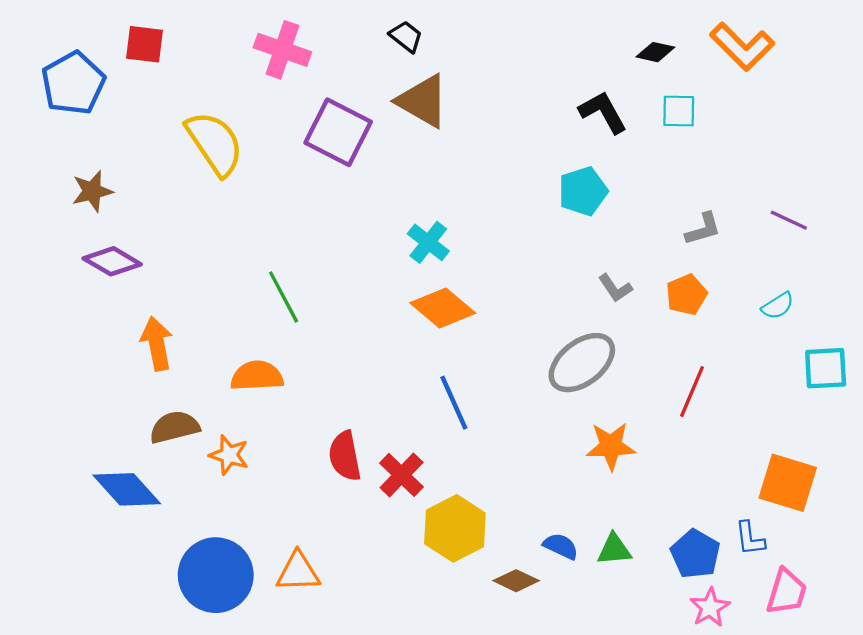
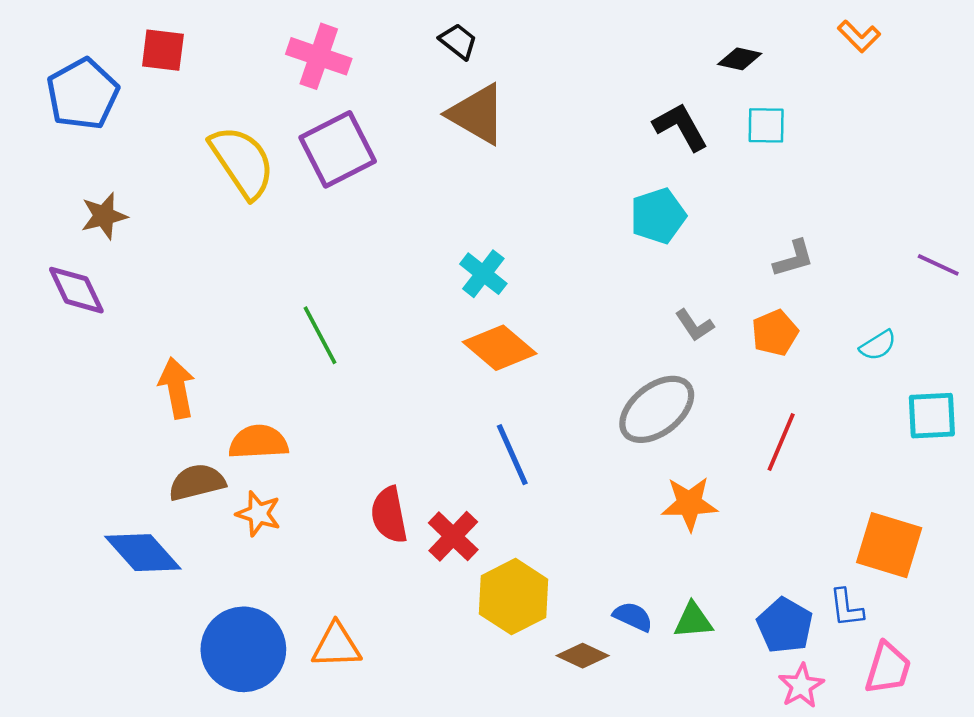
orange L-shape: (742, 47) -> (859, 36), moved, size x0.6
purple square: (338, 132) -> (338, 149), moved, turned 36
purple line: (789, 220) -> (938, 265), moved
purple diamond: (112, 261) -> (76, 290), moved, turned 34
orange semicircle: (257, 376) -> (258, 442), moved

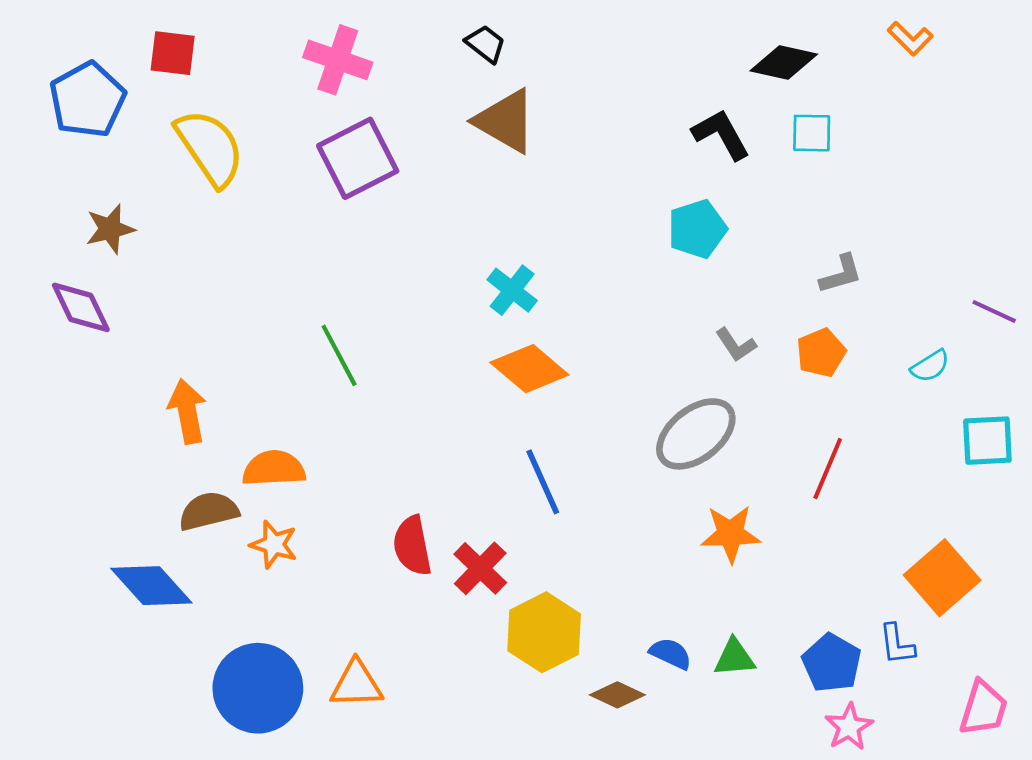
black diamond: (740, 59) -> (784, 62), size x1.4
yellow semicircle: (242, 162) -> (210, 148), moved
purple line: (938, 265) -> (994, 311), moved
orange square: (889, 545) -> (942, 578), turned 32
pink trapezoid: (888, 668) -> (983, 708), moved

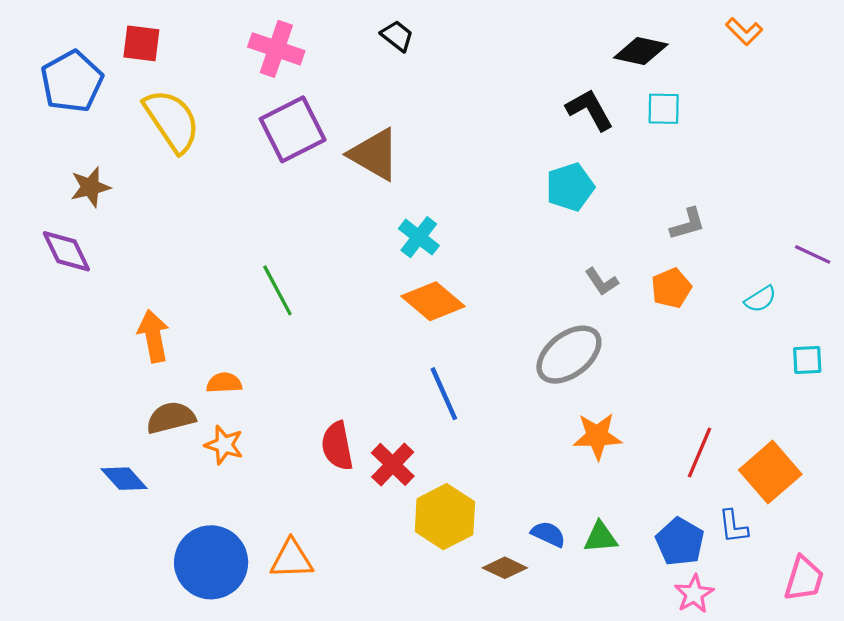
brown triangle: (505, 121) -> (374, 154), moved
cyan square: (987, 441) -> (807, 360), size x0.7
orange semicircle: (274, 469) -> (224, 383), size x0.7
red line: (828, 469) -> (700, 452), moved
blue diamond: (151, 586) -> (124, 479), size x0.7

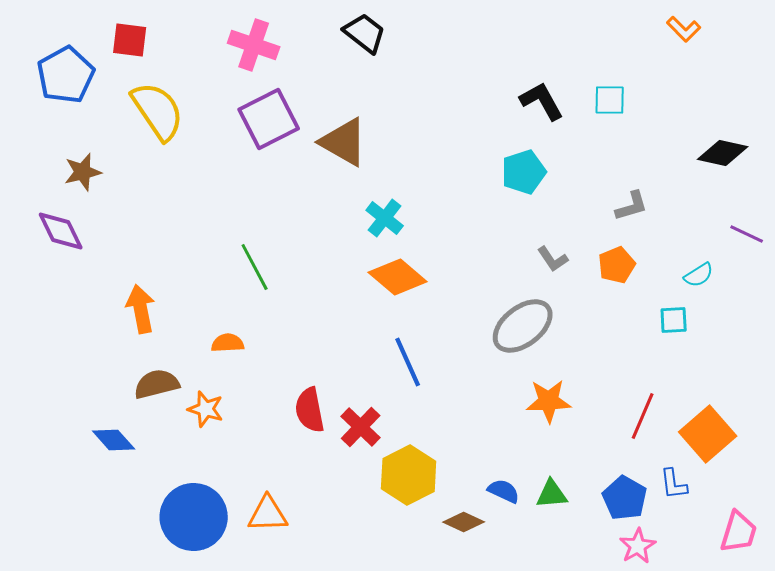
black trapezoid: (397, 36) -> (365, 33), size x1.4
black diamond: (641, 51) -> (723, 153), moved
cyan square: (807, 360) -> (674, 320), moved
orange semicircle: (224, 383) -> (228, 343), moved

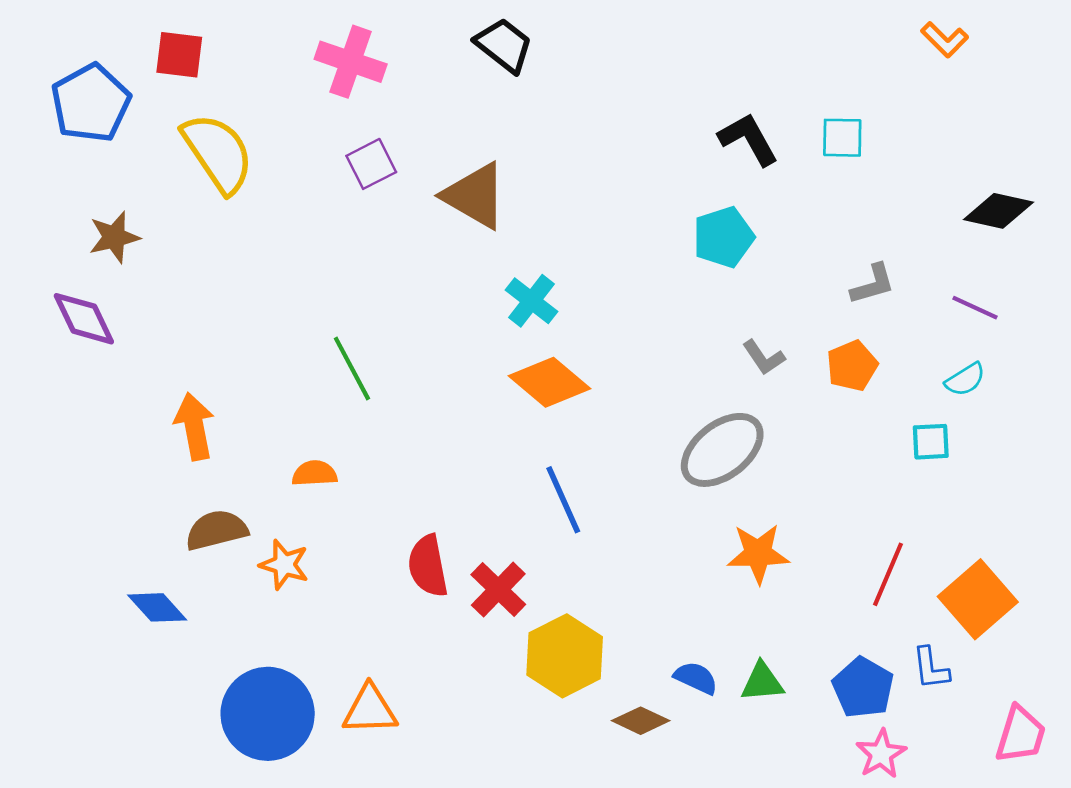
purple square: (269, 119) -> (371, 164), size x0.6
purple line: (747, 234) -> (975, 308), moved

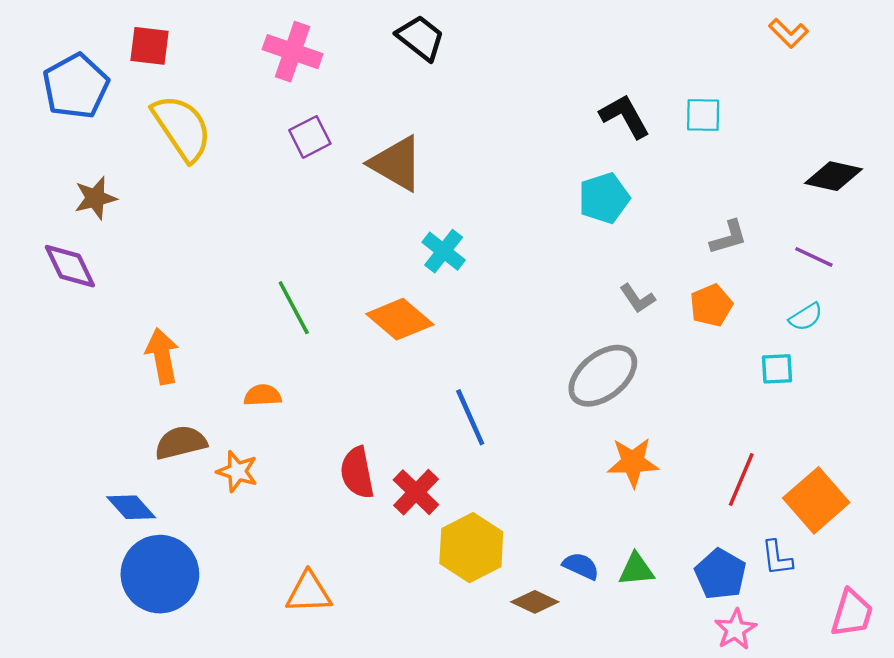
orange diamond: (549, 382) -> (400, 319), moved
blue circle: (268, 714) -> (160, 574), moved

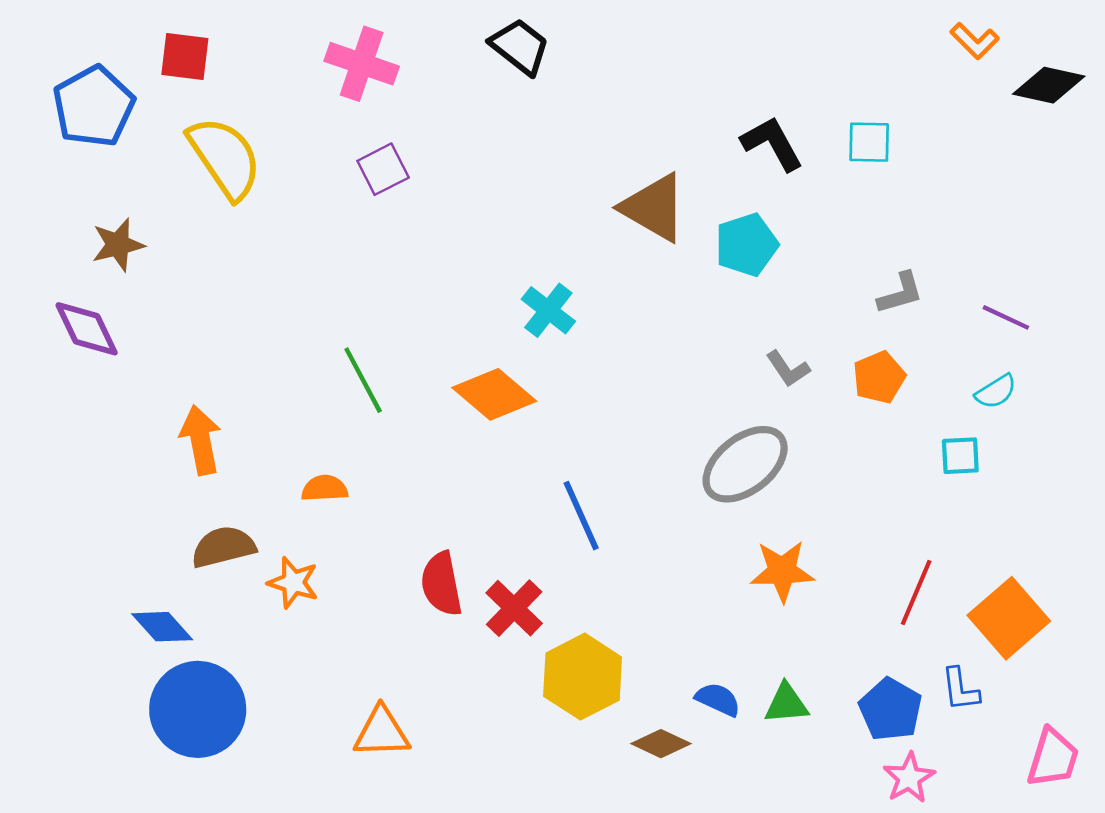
brown triangle: (396, 163) -> (654, 208), moved
black diamond: (834, 176) -> (1049, 85), moved

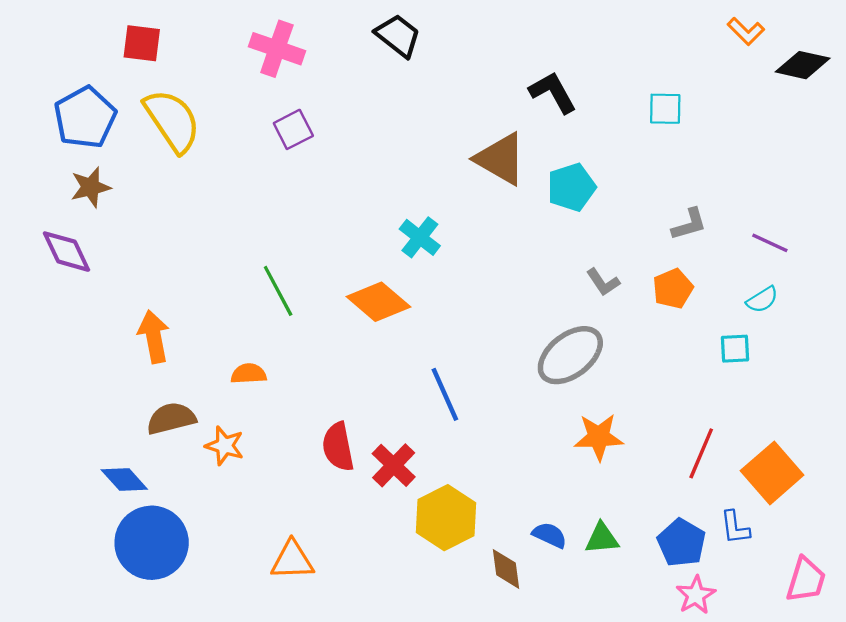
blue pentagon: (94, 106) -> (85, 117), moved
black L-shape: (772, 144) -> (553, 92), moved
brown diamond: (661, 744) -> (506, 569), turned 57

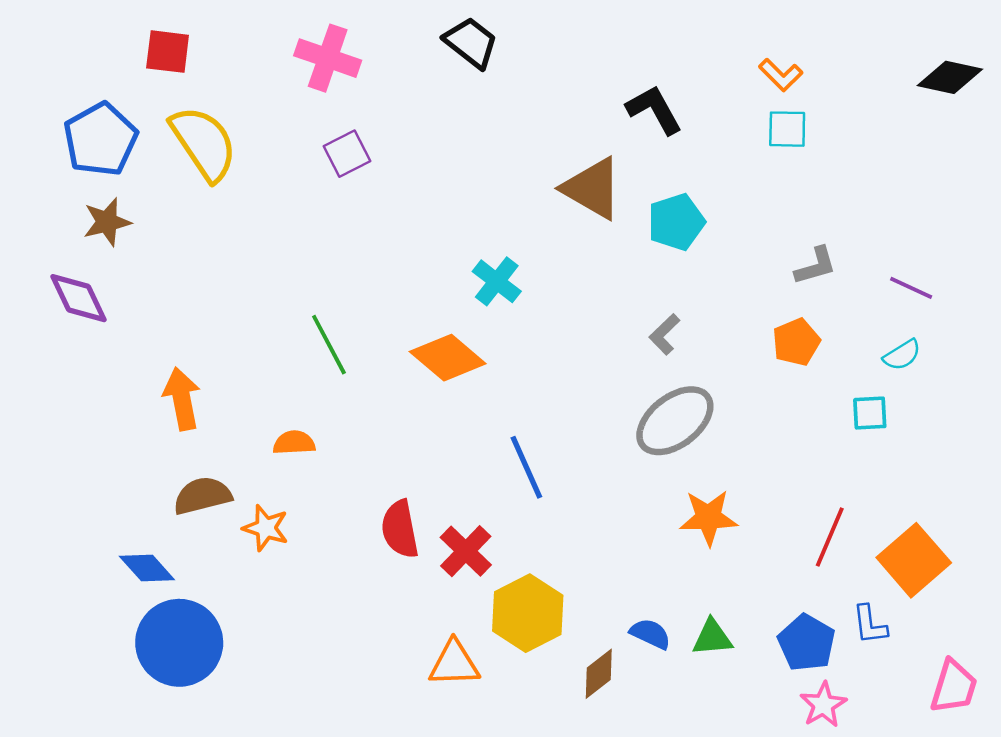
orange L-shape: (746, 31) -> (781, 75), moved
gray L-shape: (603, 282) -> (665, 334), moved, turned 80
orange triangle: (292, 560) -> (454, 663), moved
brown diamond: (506, 569) -> (599, 674), turned 60

